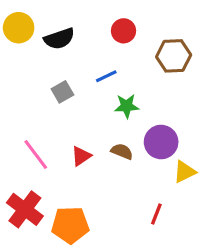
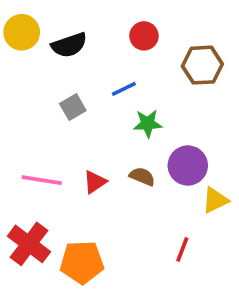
pink line: (36, 155) -> (42, 180), turned -44

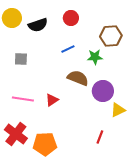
red circle: (144, 36) -> (71, 18), moved
gray square: (73, 107) -> (21, 59), moved, turned 32
green star: (148, 124) -> (95, 57), moved
brown semicircle: (142, 176) -> (78, 78), moved, size x1.5

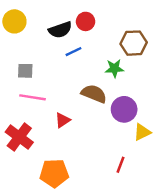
black semicircle: (38, 25) -> (60, 30), moved
blue line: (68, 49) -> (73, 52), moved
pink line: (23, 99) -> (33, 97), moved
red cross: (16, 134) -> (19, 137), moved

